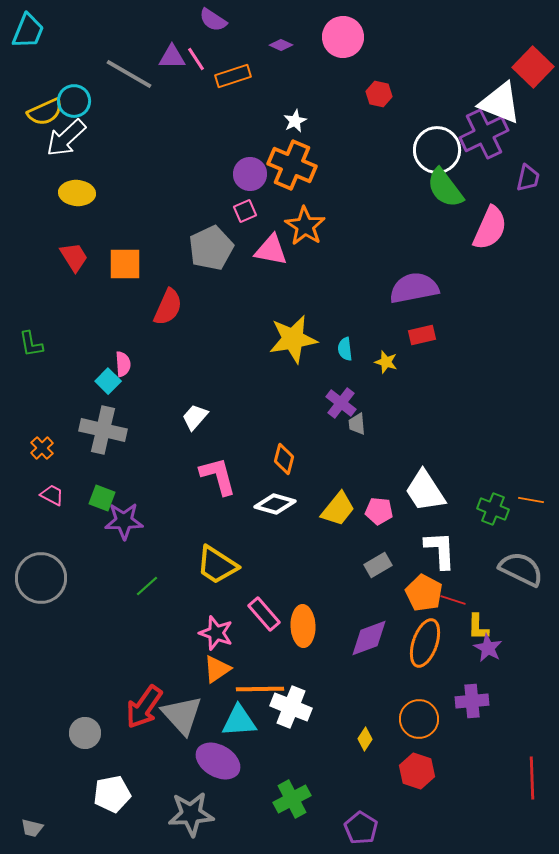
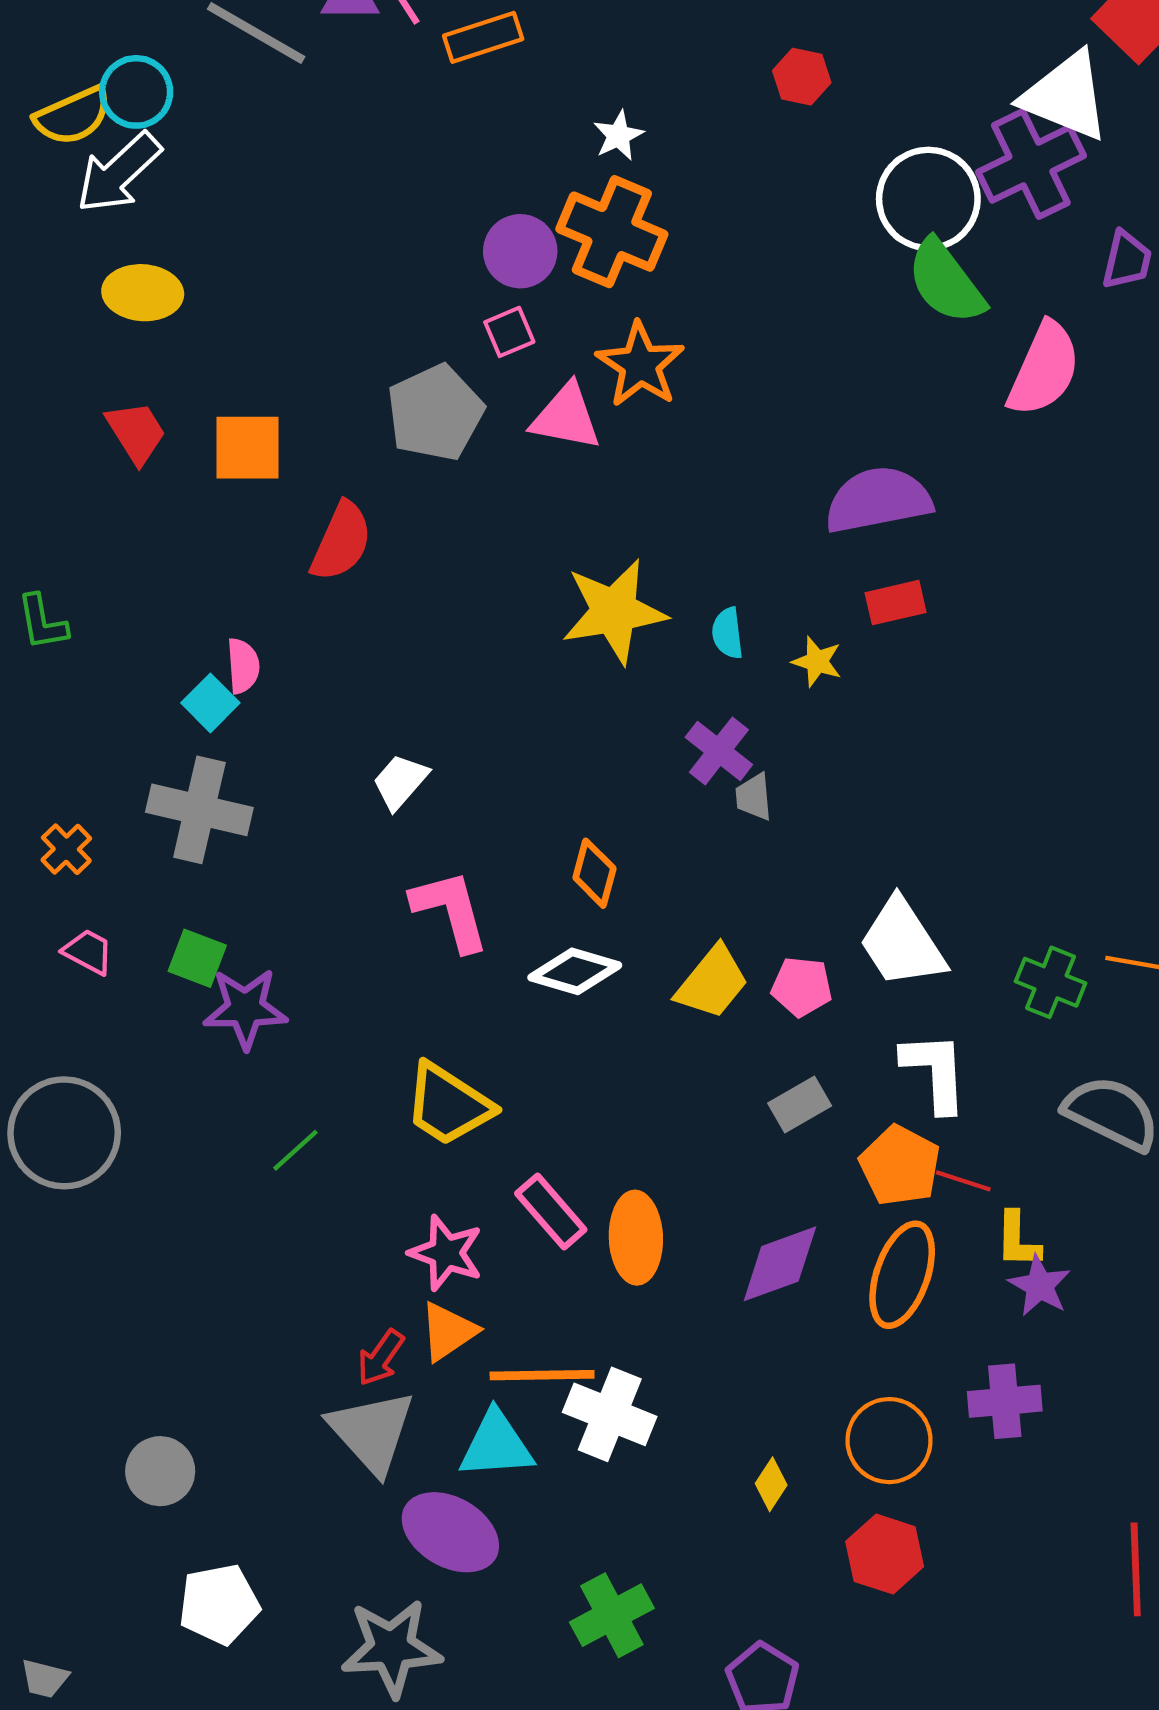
red arrow: (144, 707) -> (381, 1358), moved, size x0.6

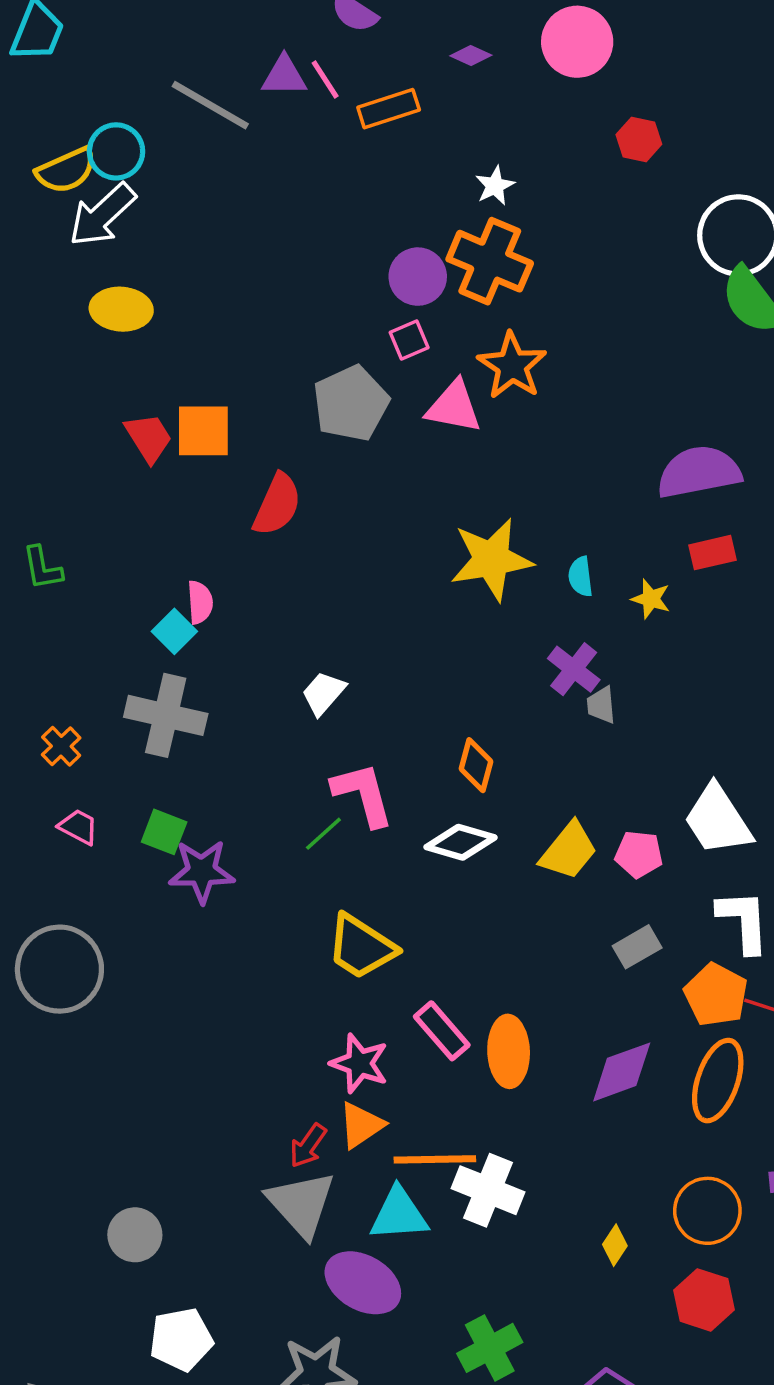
red trapezoid: (136, 432) -> (149, 438), moved
green line: (295, 1150) -> (323, 834), moved

